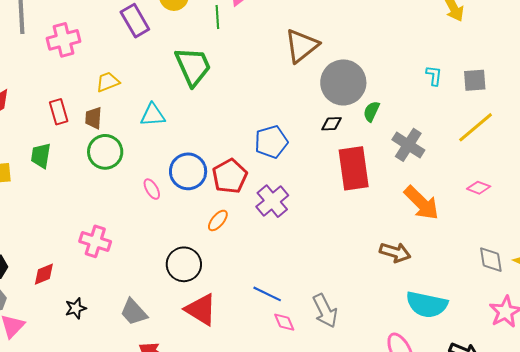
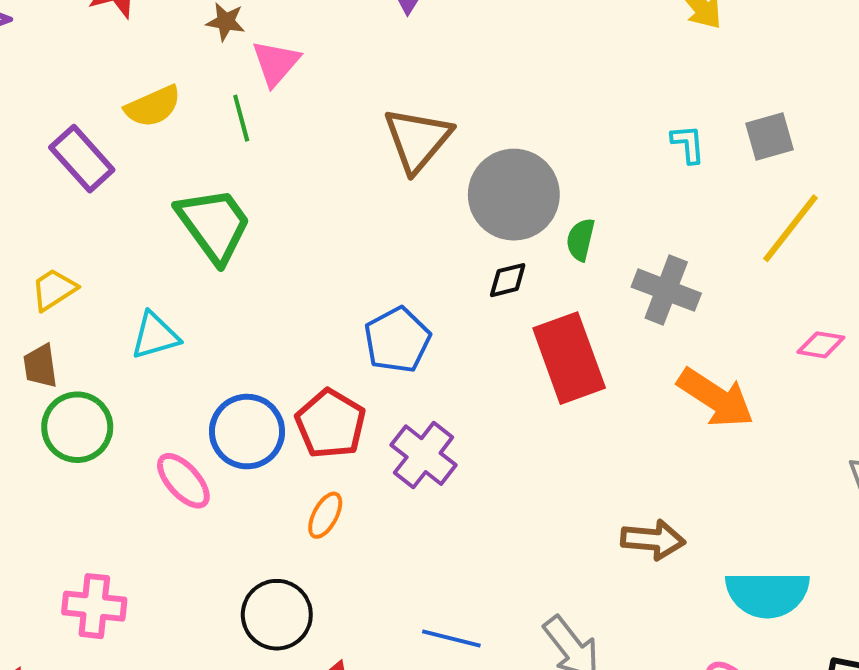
pink ellipse: (152, 189) -> (183, 481), size x1.4
brown arrow: (395, 252) -> (653, 540), moved

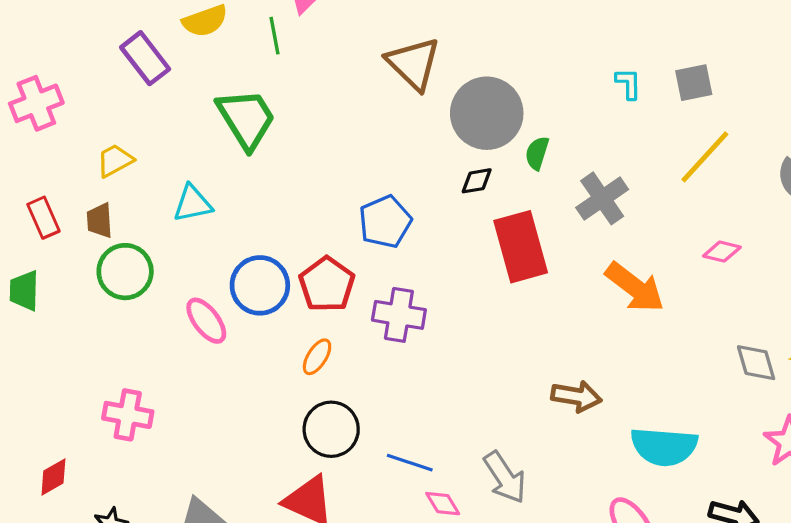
brown triangle: (417, 140) -> (413, 64), turned -30
gray cross: (666, 290) -> (602, 198), turned 30
purple cross: (424, 455) -> (399, 315), turned -33
black circle: (277, 615) -> (331, 429), moved

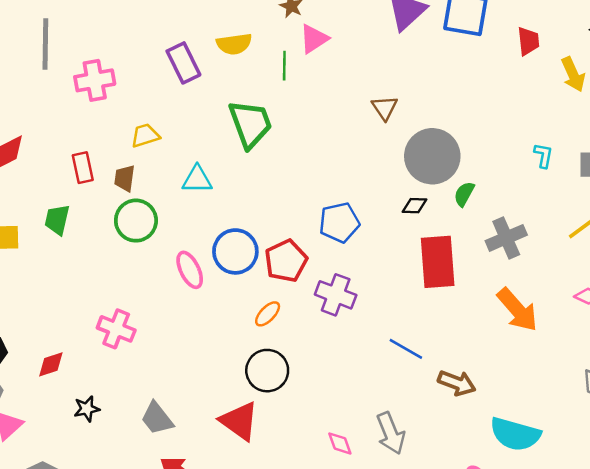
brown triangle: (413, 64) -> (385, 108), size x0.6
blue line: (410, 463) -> (406, 349), moved

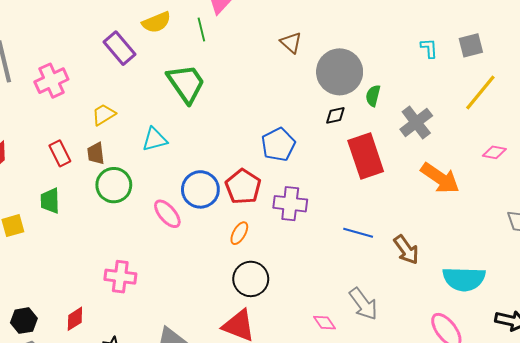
brown arrow: (457, 383) -> (406, 250), turned 48

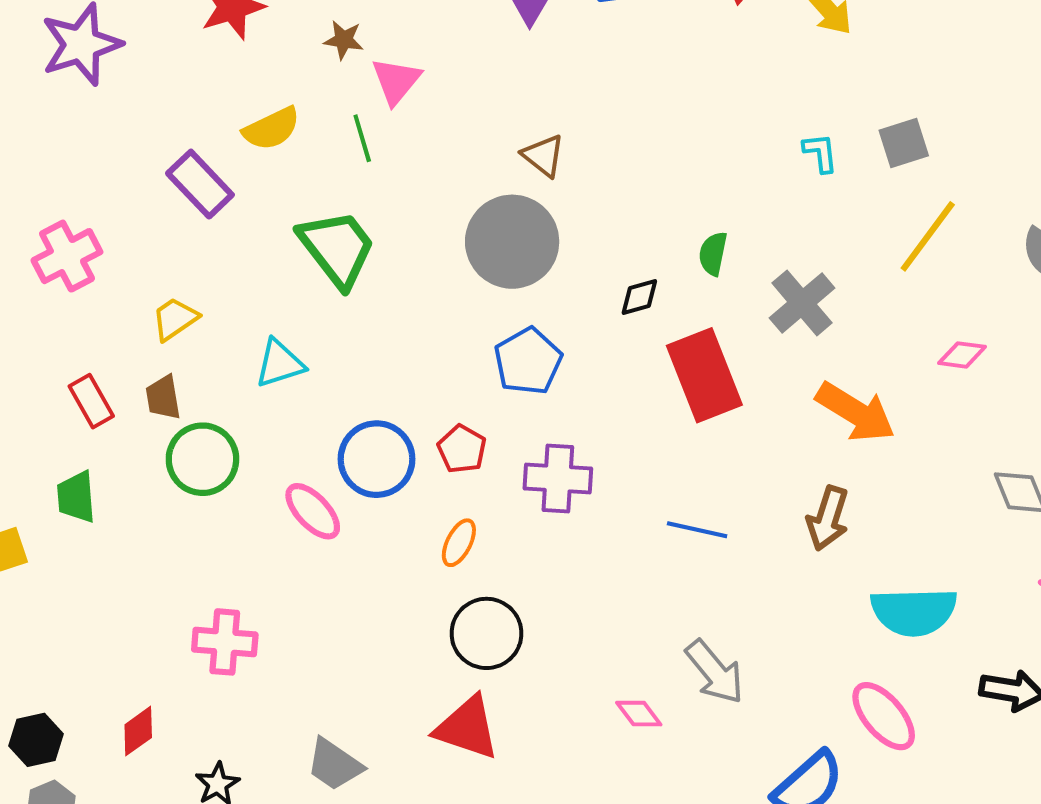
gray circle: (340, 72) -> (512, 242), moved
red pentagon: (243, 187) -> (462, 449), size x0.7
brown arrow: (406, 250) -> (828, 518), moved, turned 56

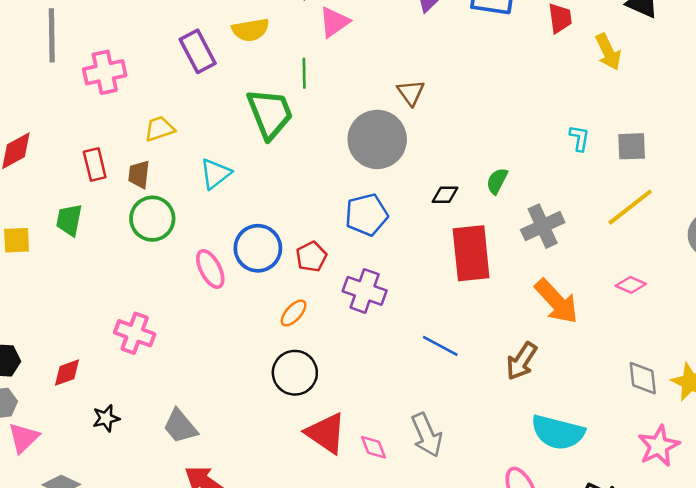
green line: (362, 138) -> (304, 73), moved
cyan triangle: (280, 363) -> (215, 174), turned -36
red triangle: (467, 728) -> (326, 433), moved

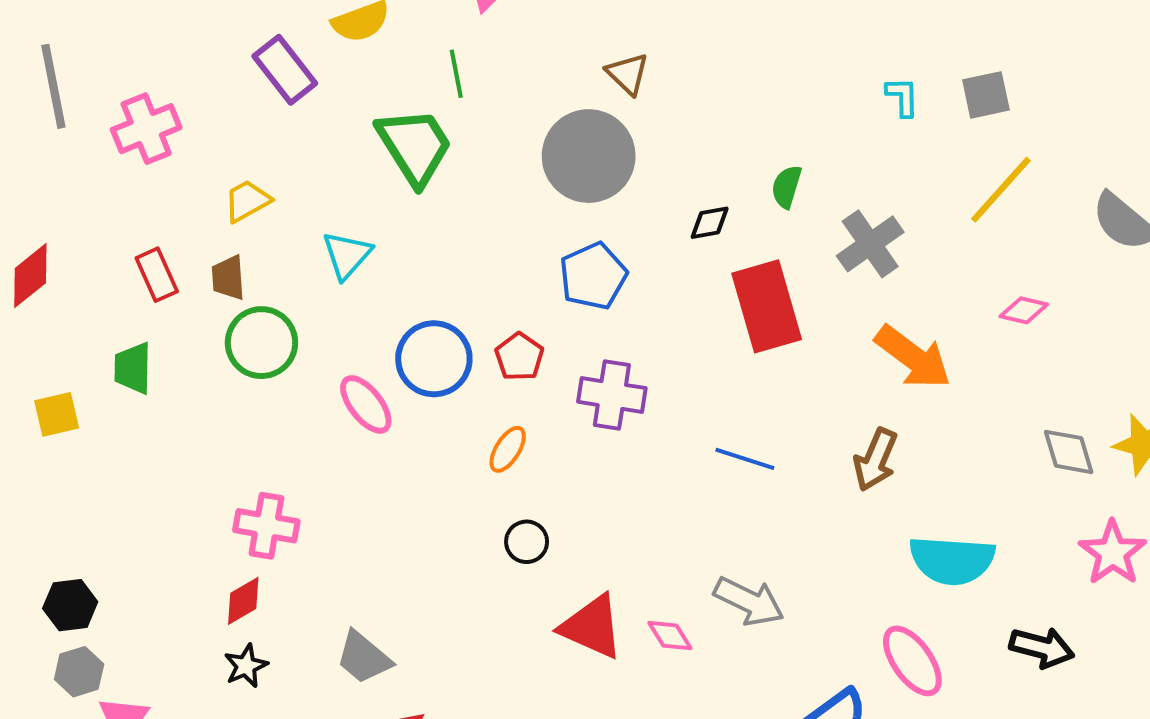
red diamond: (67, 373) -> (243, 601), moved
black circle: (295, 373) -> (527, 542), size x0.6
gray arrow: (427, 435) -> (749, 601), turned -30

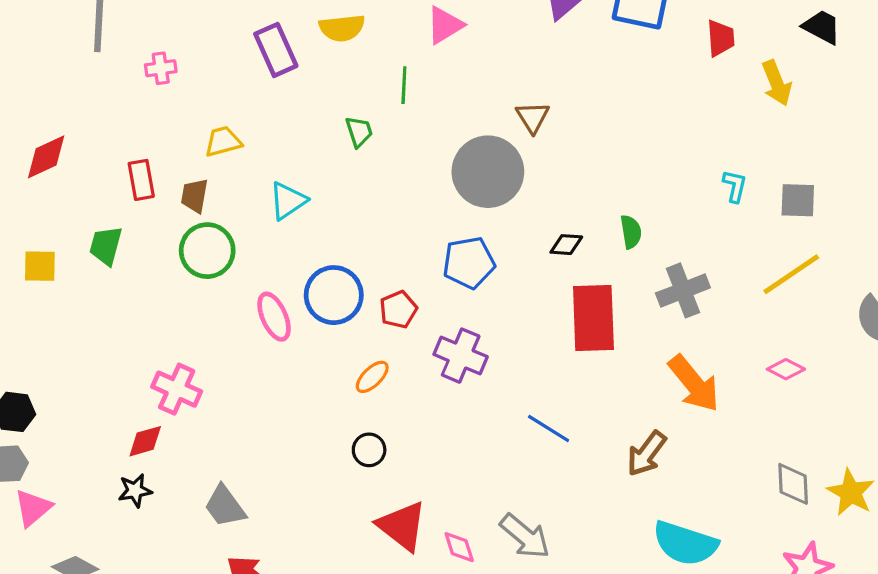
pink cross: (146, 129) -> (161, 68), size x0.6
green trapezoid: (415, 146) -> (359, 132), size x0.5
green semicircle: (787, 187) -> (631, 232), turned 140

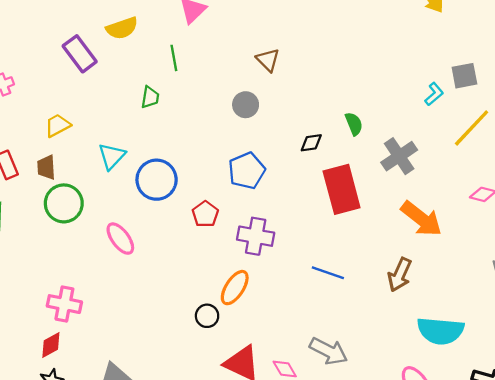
green trapezoid: (359, 132) -> (150, 97), turned 40
gray circle: (488, 172) -> (246, 105), size x0.5
cyan L-shape: (735, 186) -> (434, 94), moved, turned 50
blue circle: (334, 295) -> (157, 180), moved
orange ellipse: (372, 377) -> (235, 288), moved, size x1.4

